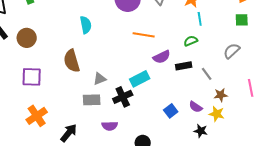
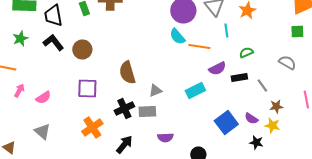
cyan line: (200, 19) -> (226, 30), moved
cyan semicircle: (86, 25) -> (177, 36), moved, turned 150
gray semicircle: (232, 51) -> (287, 62), turned 72
black cross: (123, 97) -> (124, 108), moved
blue square: (171, 111) -> (226, 122), size x1.6

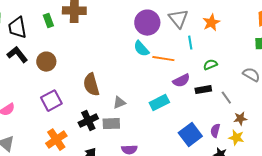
purple square: (87, 88) -> (51, 101), turned -30
purple semicircle: (251, 118) -> (215, 131), turned 72

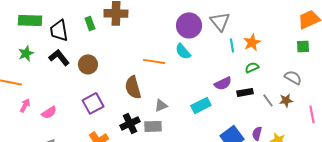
orange star: (211, 23) -> (252, 42), moved
orange line: (163, 59) -> (154, 61), moved
brown star: (240, 119) -> (286, 100), moved

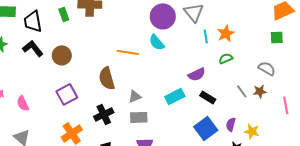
black rectangle: (245, 92) -> (208, 97), moved, turned 42
pink semicircle: (49, 112) -> (23, 103), turned 98
gray rectangle: (153, 126) -> (139, 117), moved

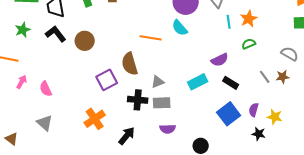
purple square: (67, 94) -> (107, 80), moved
black cross: (104, 114) -> (138, 100), moved, turned 30

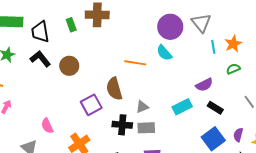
pink semicircle: (46, 89) -> (47, 126), moved

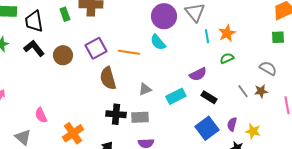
purple square: (91, 105) -> (96, 48), moved
gray triangle: (142, 107) -> (145, 89), moved

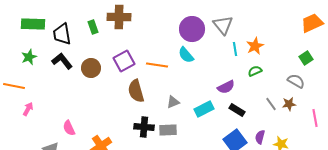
green square: (278, 37) -> (306, 58), moved, turned -32

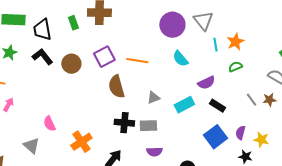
cyan semicircle: (186, 55) -> (180, 59), moved

